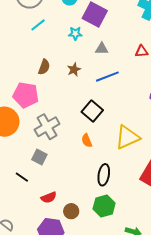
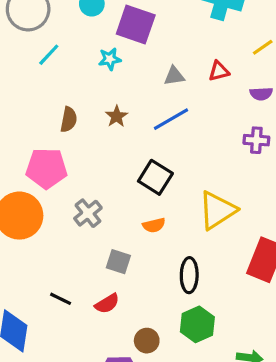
gray triangle: (102, 49) -> (174, 76), moved
gray cross: (47, 127) -> (88, 213), size x0.7
orange semicircle: (87, 141) -> (154, 225), turned -72
gray square: (39, 157) -> (118, 262), moved
red semicircle: (49, 197) -> (107, 304), moved

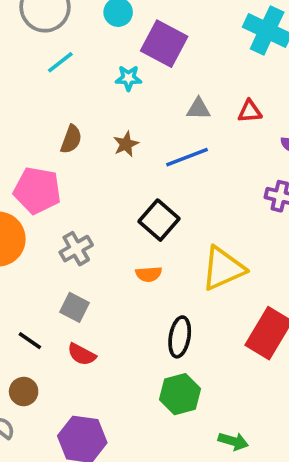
gray square: (118, 262) -> (74, 307), moved
red semicircle: (107, 304) -> (82, 354), turned 50
brown circle: (147, 341) -> (24, 392), moved

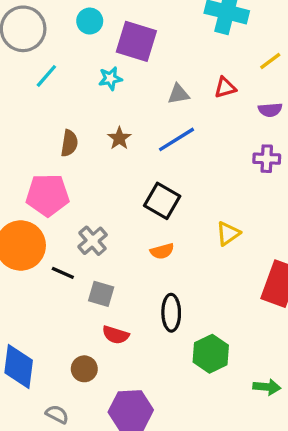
yellow triangle: (223, 268) -> (228, 233), size x0.6
black ellipse: (180, 337) -> (171, 313), moved
black line: (30, 341) -> (63, 273), moved
brown circle: (24, 392) -> (84, 369), moved

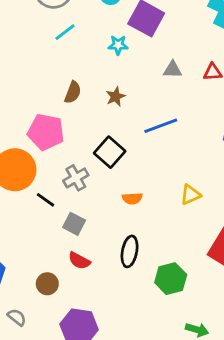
blue line: (176, 139) -> (161, 126), moved
black square: (162, 201) -> (110, 152), moved
green hexagon: (211, 354) -> (171, 279), moved

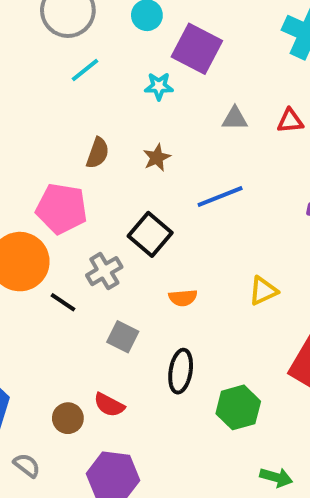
gray square: (74, 224) -> (123, 337), moved
red semicircle: (79, 261) -> (109, 405), moved

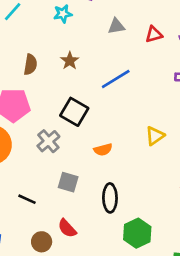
red triangle: (290, 121) -> (154, 34), moved
black line: (63, 302) -> (27, 199), moved
red semicircle: (109, 405) -> (67, 228), turned 30
green hexagon: (238, 407) -> (137, 233), moved

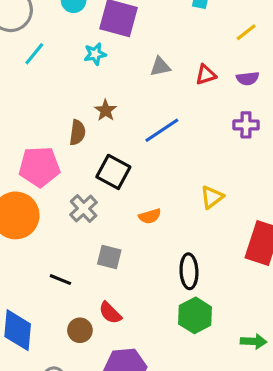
brown semicircle: (30, 65) -> (77, 132), moved
black ellipse: (110, 198) -> (189, 271), moved

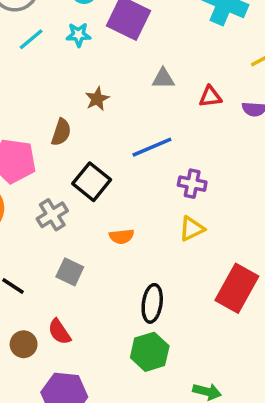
cyan star: (95, 54) -> (78, 35), moved
brown star: (106, 110) -> (97, 99), moved
purple cross: (246, 125) -> (192, 184), moved

